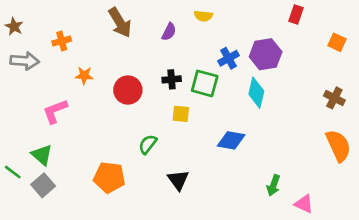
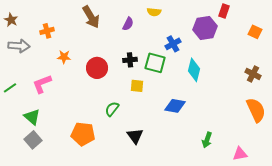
purple hexagon: (266, 54) -> (205, 28), moved
green line: (13, 172) -> (10, 88), moved, turned -72
pink triangle: (304, 204) -> (240, 154), moved, turned -35

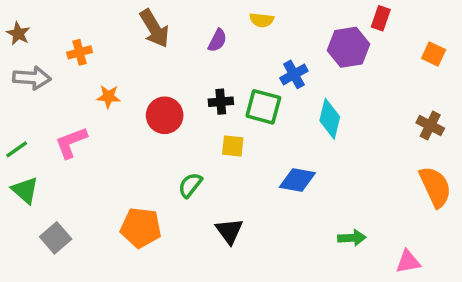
green triangle: (32, 117) -> (25, 190), moved
green arrow: (207, 140) -> (352, 238), turned -112

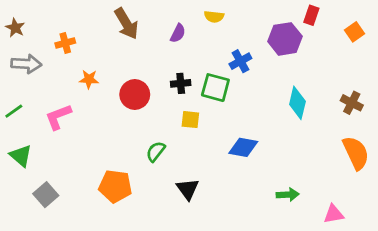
orange square: (434, 54) -> (354, 32), moved, turned 30
cyan diamond: (330, 119) -> (297, 103), moved
green line: (17, 149) -> (14, 111), moved

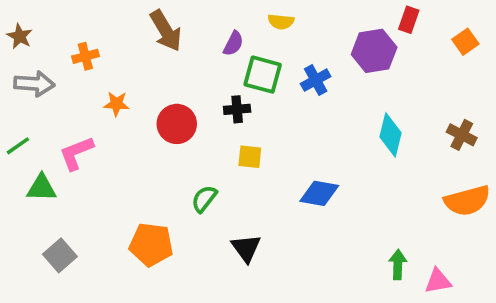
green square: (215, 88) -> (263, 75), moved
orange semicircle: (356, 153) -> (467, 201), turned 100
green triangle: (21, 156) -> (42, 188), moved, turned -40
green arrow: (288, 195) -> (398, 265), moved, turned -85

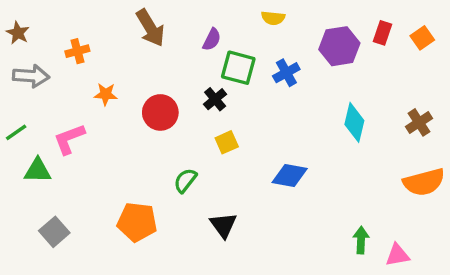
red rectangle: (409, 20) -> (383, 33), moved
yellow semicircle: (281, 22) -> (273, 18), moved
black cross: (237, 109) -> (215, 99), turned -35
brown cross: (462, 135) -> (419, 122), turned 30
yellow square: (250, 157) -> (227, 142), turned -30

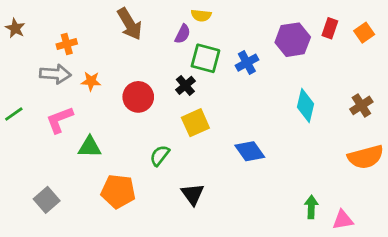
yellow semicircle: (273, 18) -> (201, 15), moved
gray arrow: (31, 76) -> (55, 74), moved
yellow square: (227, 142) -> (195, 123), size x1.4
green triangle: (38, 170) -> (90, 147), moved
blue diamond: (290, 175) -> (250, 151), turned 44

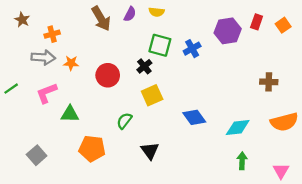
brown star: (15, 28) -> (22, 20), moved
purple semicircle: (183, 34) -> (130, 14), moved
cyan diamond: (306, 105) -> (238, 127), moved, turned 70
brown cross: (361, 105) -> (269, 82), moved, turned 35
pink triangle: (343, 220) -> (281, 171), moved, turned -49

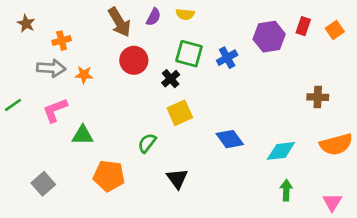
red circle: (108, 75) -> (134, 60), moved

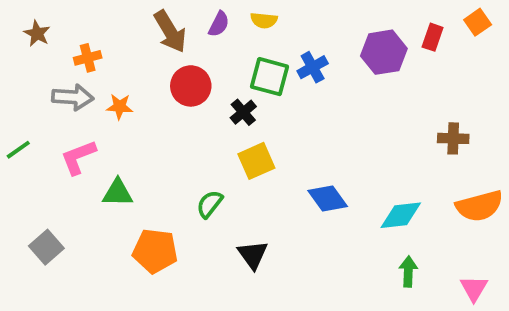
orange square: (335, 30) -> (478, 22), moved
blue cross: (227, 58) -> (313, 67), moved
gray square: (43, 184) -> (46, 247), moved

